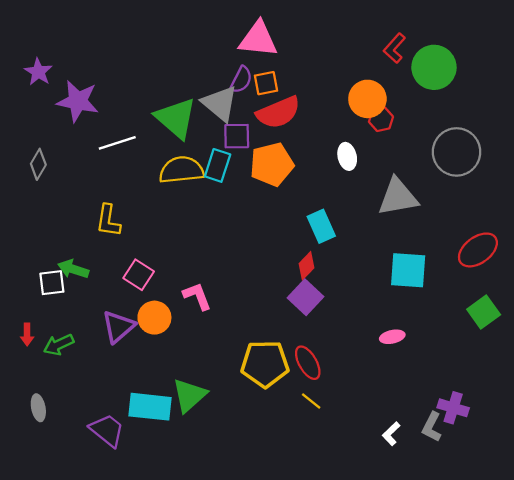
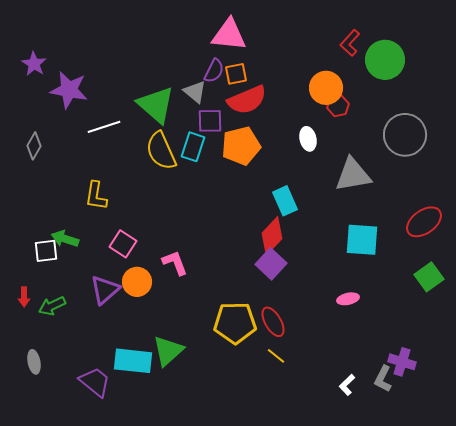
gray triangle: (220, 103) -> (195, 92), size x0.7
yellow semicircle: (181, 170) -> (161, 151), turned -108
red diamond: (307, 266) -> (272, 236), size x1.5

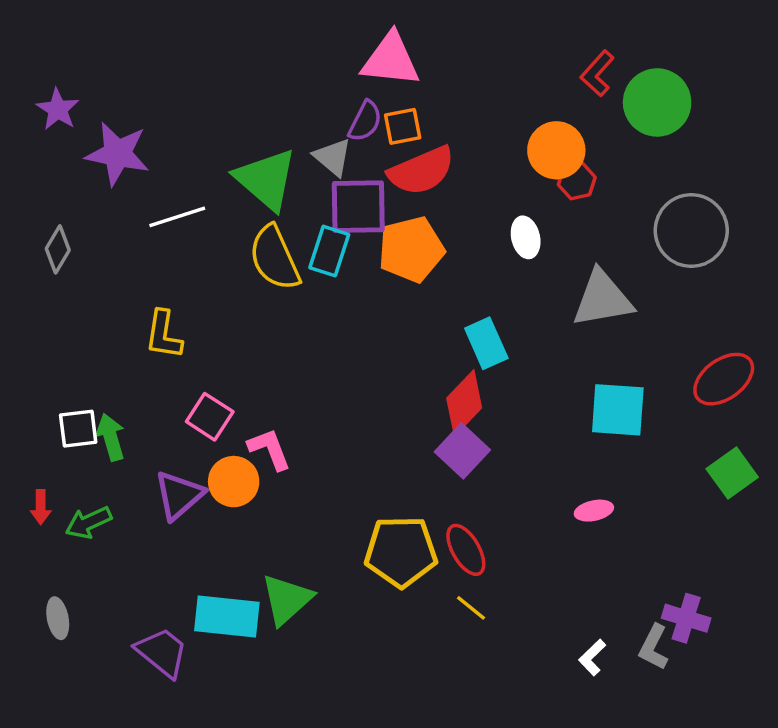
purple square: (210, 121) -> (358, 207), size x1.4
green arrow: (65, 239) -> (111, 437), moved, turned 56
pink L-shape: (175, 263) -> (269, 449), moved

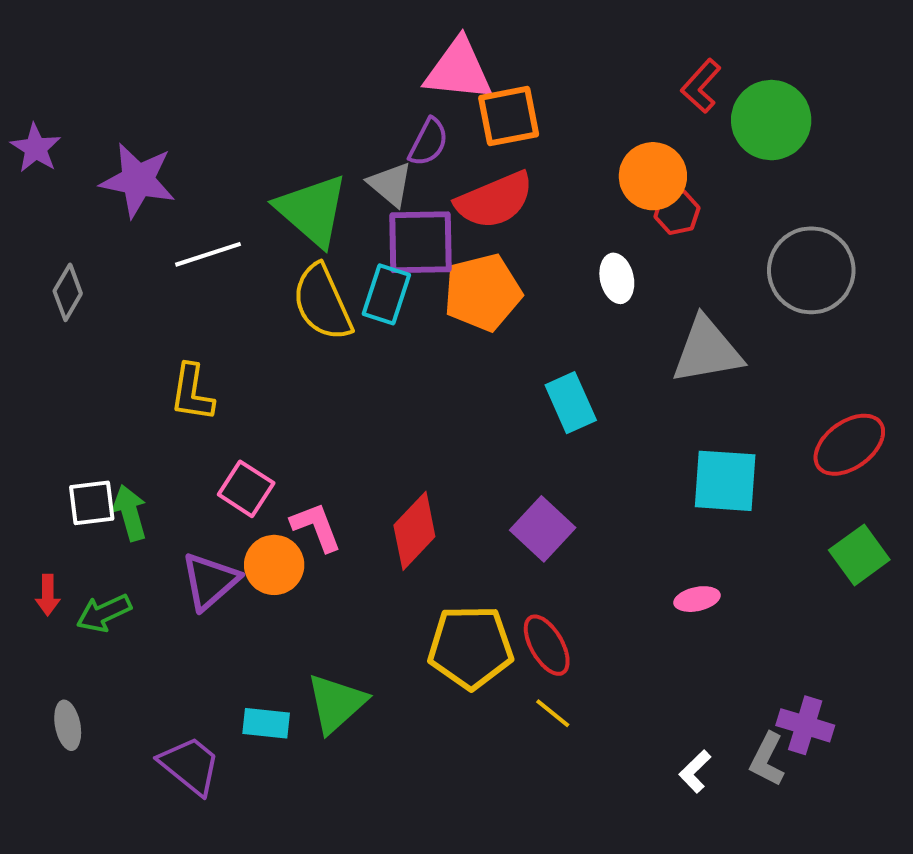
purple star: (58, 109) -> (36, 148), moved
orange square: (403, 126) -> (509, 116), moved, size x1.4
red diamond: (464, 403) -> (414, 531), moved
cyan rectangle: (227, 616) -> (266, 723), size x0.6

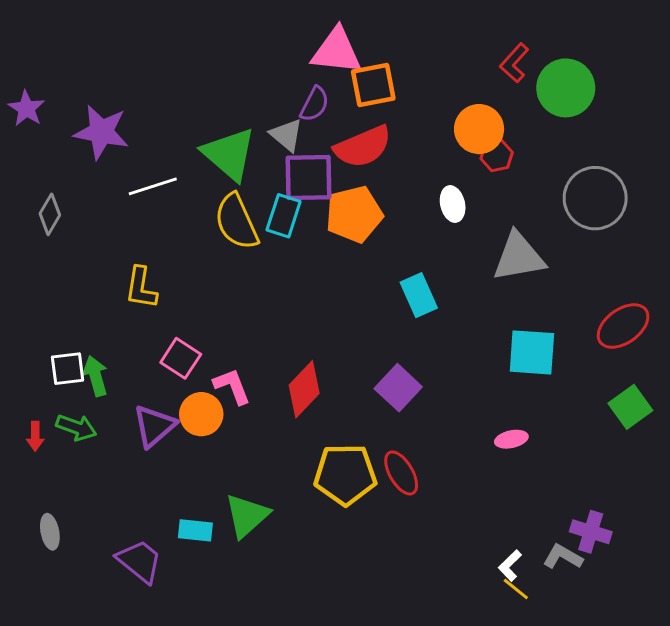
green arrow: (104, 613) -> (76, 427), moved, turned -135
yellow line: (553, 713) -> (516, 589), moved
gray L-shape: (767, 759) -> (563, 557), turned 93

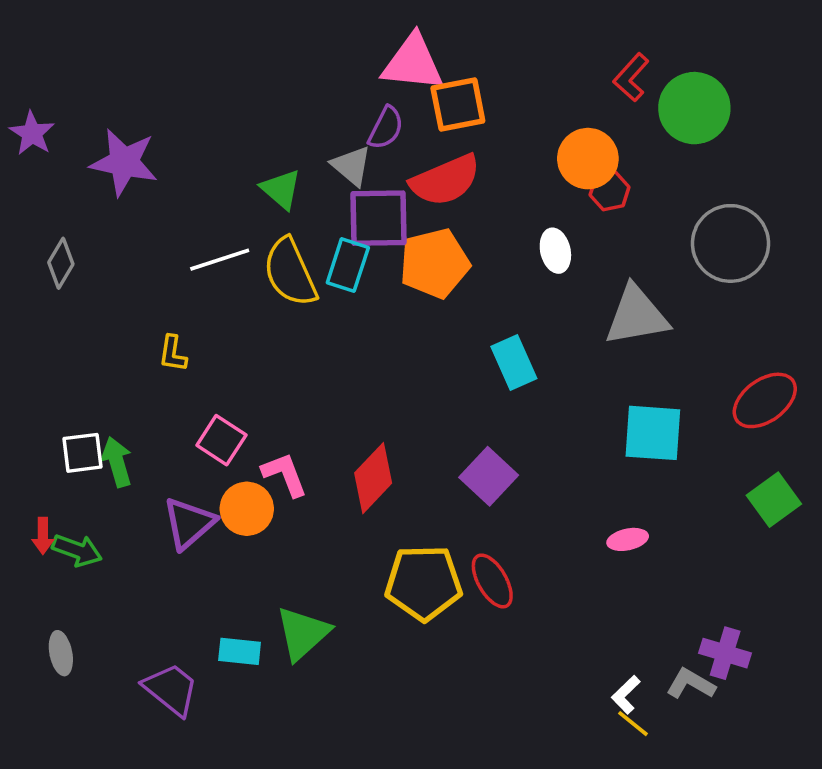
green triangle: (229, 154) -> (281, 189), size x0.6
white line: (153, 186) -> (220, 260), moved
yellow L-shape: (141, 288) -> (173, 354), size x0.7
green arrow: (76, 427) -> (77, 550), moved

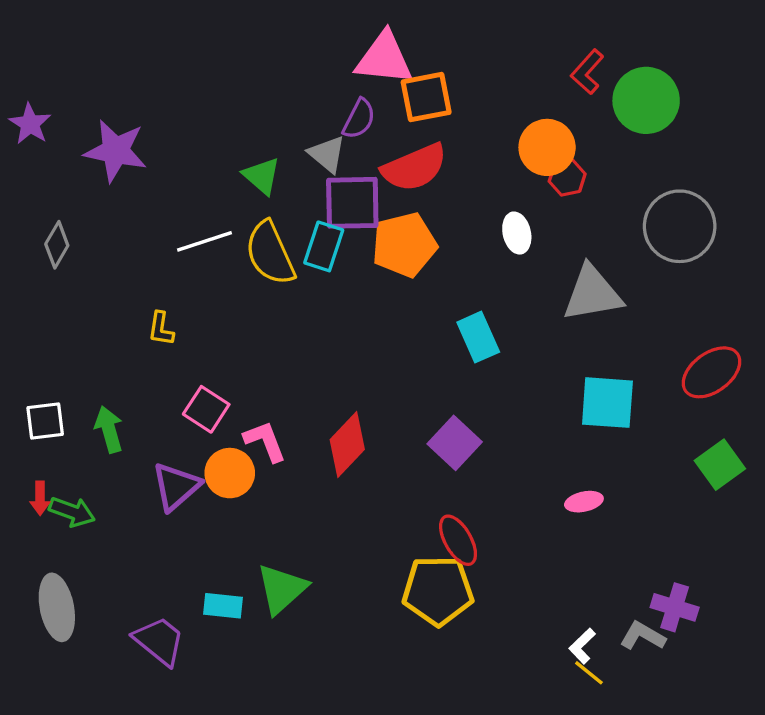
white square: (83, 453) -> (45, 421), moved
yellow pentagon: (424, 583) -> (438, 591), moved
gray ellipse: (61, 653) -> (57, 607), size x1.6

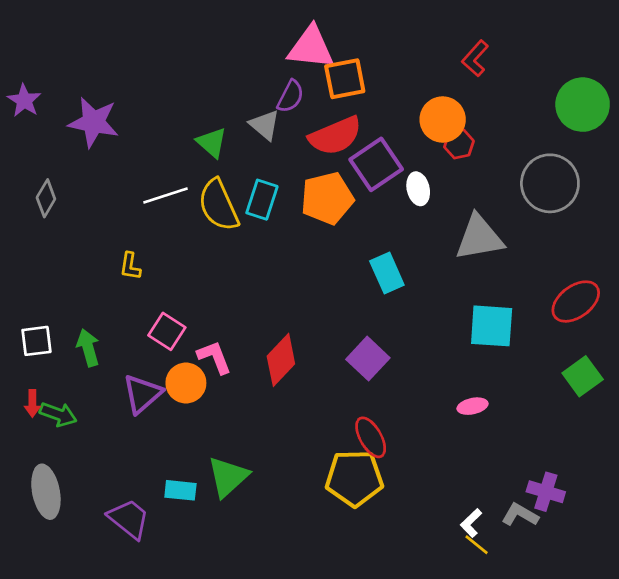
green circle: (646, 100) -> (583, 105), moved
purple square: (352, 203) -> (376, 164), moved, turned -33

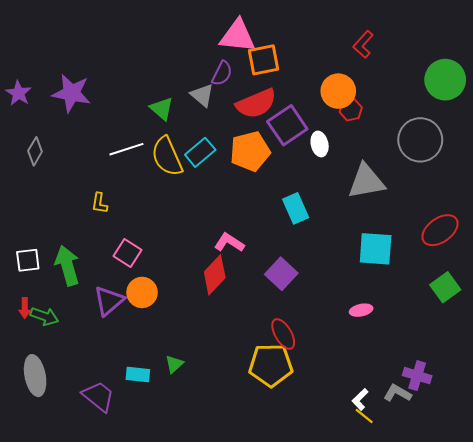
purple star: (24, 100) -> (18, 93), moved
cyan rectangle: (262, 200) -> (200, 152), turned 32
green arrow: (88, 348) -> (67, 265), size x1.4
pink L-shape: (214, 357) -> (229, 243), moved, turned -36
green triangle: (228, 477) -> (174, 364), size x0.6

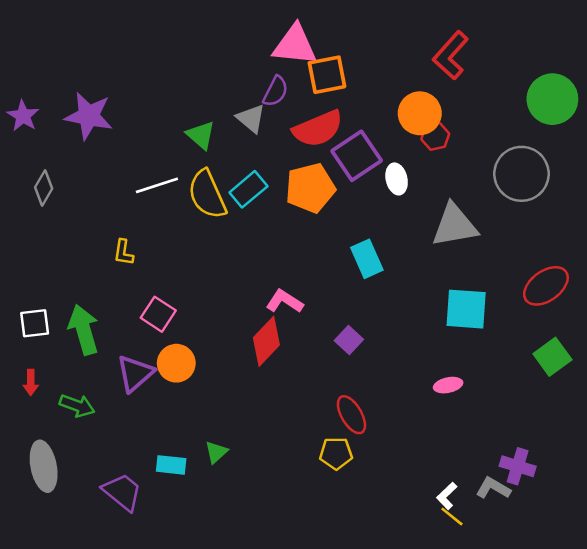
red L-shape: (363, 44) -> (451, 55), size x1.4
purple square: (281, 274) -> (349, 340), size x0.7
green arrow: (44, 316) -> (77, 406), moved
yellow pentagon: (271, 365) -> (336, 453), size x0.6

